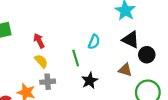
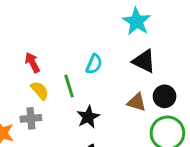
red arrow: (39, 41) -> (32, 63), moved
black circle: (147, 55) -> (165, 96), moved
yellow semicircle: (41, 61) -> (40, 90), moved

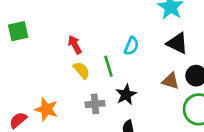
gray cross: (31, 118) -> (95, 104), moved

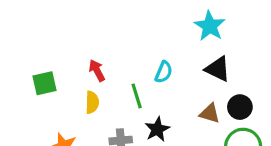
green square: (18, 31) -> (44, 83), moved
yellow semicircle: (82, 70) -> (92, 102), moved, turned 42

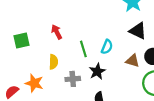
cyan semicircle: (164, 72) -> (107, 47), moved
yellow semicircle: (92, 102) -> (53, 62), moved

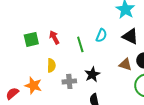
green square: (21, 40) -> (31, 39), moved
cyan semicircle: (107, 47) -> (101, 35), moved
green line: (83, 49) -> (80, 44), moved

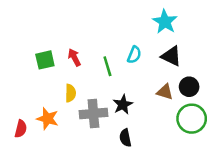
gray cross: (69, 81) -> (93, 114), size x1.5
red semicircle: (12, 93) -> (21, 129), turned 144

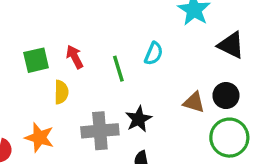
black triangle: (171, 56) -> (231, 45), moved
yellow semicircle: (70, 93) -> (61, 92), moved

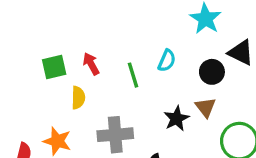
black circle: (226, 96) -> (212, 72), moved
brown triangle: (194, 102) -> (205, 107), turned 35
black star: (139, 119) -> (176, 119), moved

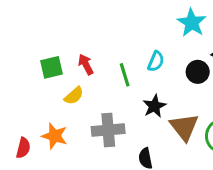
yellow semicircle: (78, 98) -> (74, 96), turned 48
brown triangle: (205, 107) -> (184, 127), moved, size x1.5
black star: (176, 119) -> (154, 106), moved

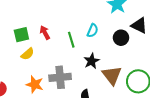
yellow semicircle: (74, 96) -> (28, 54), moved
orange star: (55, 136) -> (35, 84), moved

